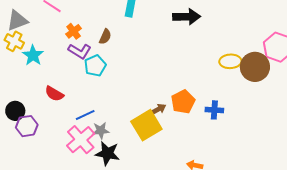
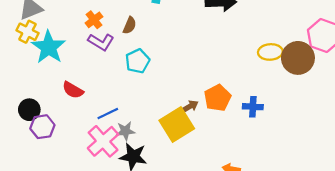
cyan star: (33, 55) -> (49, 47), size x1.4
cyan pentagon: (95, 66) -> (138, 61), moved

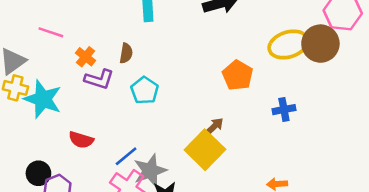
yellow ellipse: (270, 52) -> (288, 44), size x1.4
orange pentagon: (218, 98) -> (238, 75), moved
gray star: (125, 131) -> (150, 171), size x1.5

